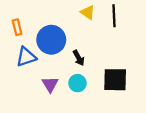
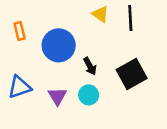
blue triangle: (26, 57) -> (20, 87), moved
black square: (115, 80) -> (132, 74), moved, turned -30

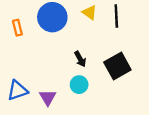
blue circle: (59, 45) -> (52, 17), moved
blue triangle: (20, 87) -> (17, 90), moved
purple triangle: (57, 96) -> (48, 97), moved

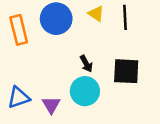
orange rectangle: (17, 28) -> (19, 30), size x1.6
black square: (117, 66) -> (126, 71), turned 32
cyan circle: (79, 85) -> (85, 91), size x1.5

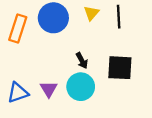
yellow triangle: (96, 14) -> (91, 13), turned 35
orange rectangle: (19, 30) -> (18, 28), turned 32
purple triangle: (51, 105) -> (49, 89), moved

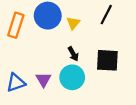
yellow triangle: (91, 13) -> (73, 23), moved
black line: (119, 17) -> (106, 15), turned 30

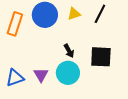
yellow triangle: (73, 23) -> (74, 14), moved, turned 32

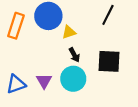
yellow triangle: (74, 14) -> (69, 32), moved

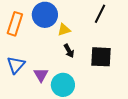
cyan circle: (73, 79) -> (63, 85), moved
blue triangle: (16, 84) -> (16, 65), moved, turned -30

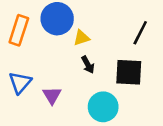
black line: (100, 14) -> (140, 33), moved
cyan circle: (63, 85) -> (103, 107), moved

